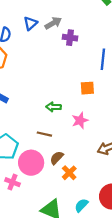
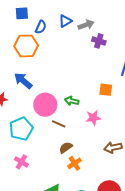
pink circle: (31, 163) -> (45, 105), moved

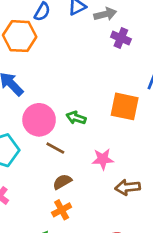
orange square: (106, 90) -> (125, 106), size x1.5
pink star: (93, 118) -> (103, 159), moved
orange cross: (74, 163) -> (62, 210), moved

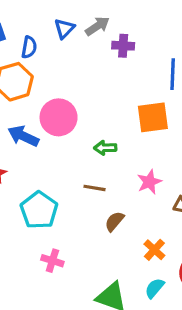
pink circle: (39, 120) -> (59, 117), moved
orange cross: (62, 210) -> (154, 250), moved

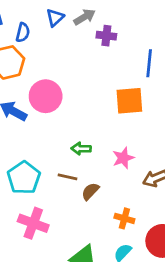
green arrow: (105, 148) -> (81, 149), moved
brown line: (94, 188) -> (67, 177), moved
orange cross: (154, 250) -> (124, 218), turned -30
pink cross: (52, 261) -> (33, 223), size x1.5

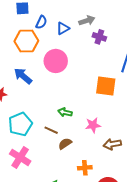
blue triangle: (55, 18) -> (63, 28), moved
pink circle: (46, 96) -> (56, 61), moved
orange cross: (124, 218) -> (85, 168), turned -32

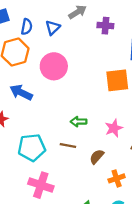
purple cross: (99, 37) -> (105, 26), moved
cyan pentagon: (20, 124) -> (32, 147), turned 30
brown semicircle: (65, 144) -> (97, 157), moved

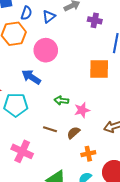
blue arrow: (21, 92) -> (31, 77), moved
pink star: (114, 128) -> (82, 110), moved
brown line: (68, 146) -> (50, 129), moved
cyan pentagon: (32, 147) -> (16, 105), moved

